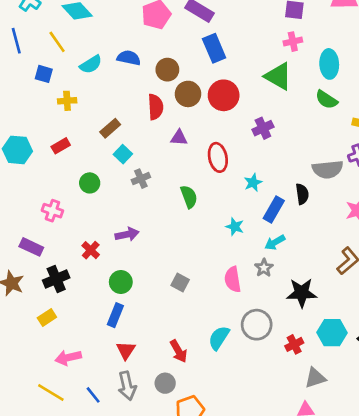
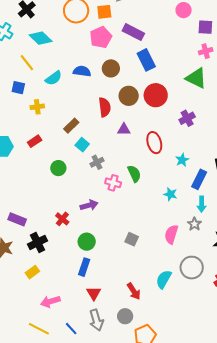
brown circle: (167, 70) -> (111, 68), moved
pink cross: (52, 211) -> (113, 183), moved
cyan arrow: (275, 242) -> (202, 204), turned -56
pink semicircle: (233, 279) -> (171, 234), turned 30

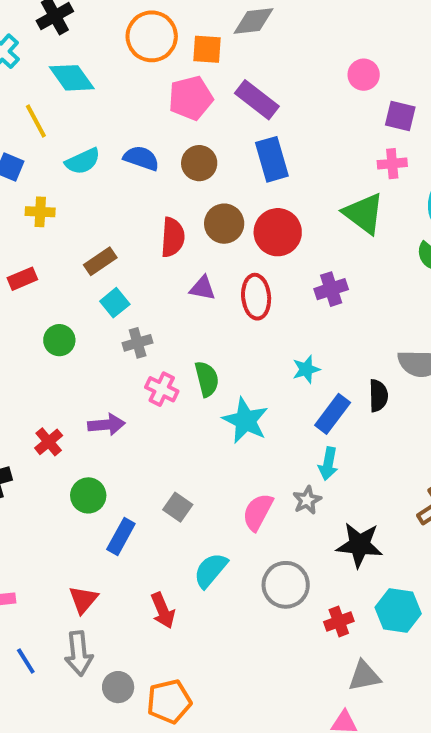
red ellipse: (154, 143) -> (256, 297), moved
cyan star: (170, 194) -> (245, 420), moved, size x1.6
blue rectangle: (84, 267) -> (121, 536), moved
cyan semicircle: (164, 279) -> (211, 570), moved
gray circle: (125, 316) -> (118, 687), moved

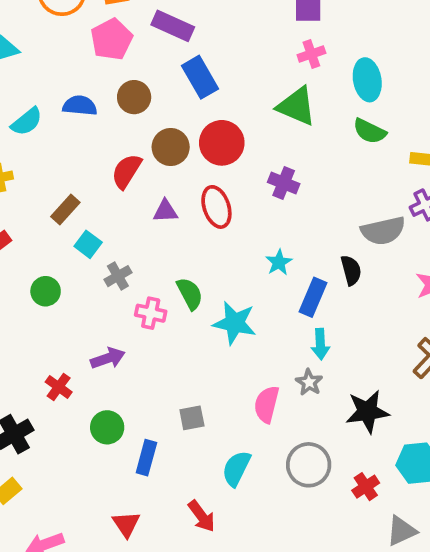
red semicircle: (173, 237) -> (126, 171), turned -138
purple cross: (331, 289) -> (284, 183), turned -36
gray square: (178, 507) -> (192, 418), turned -32

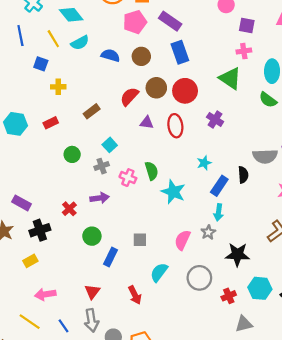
cyan semicircle: (27, 122) -> (80, 43), moved
cyan square: (88, 244) -> (110, 145), moved
gray cross: (118, 276) -> (102, 166), moved

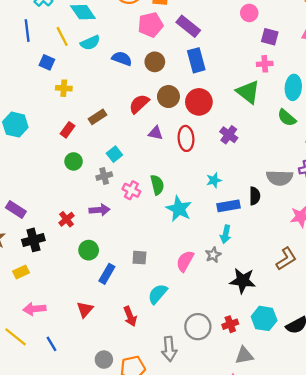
red rectangle: (51, 123) -> (68, 130), moved, turned -32
blue rectangle: (219, 186) -> (228, 206), turned 42
gray circle: (199, 278) -> (198, 327), moved
gray arrow: (91, 320) -> (169, 349), moved

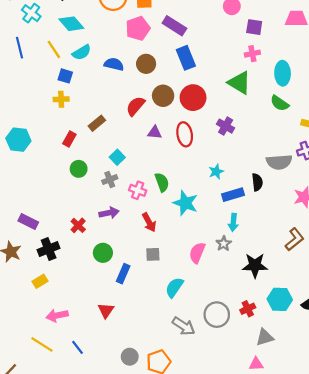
blue square: (47, 62) -> (65, 76), moved
red arrow: (130, 316) -> (149, 222), moved
gray arrow: (169, 349) -> (184, 326), moved, turned -45

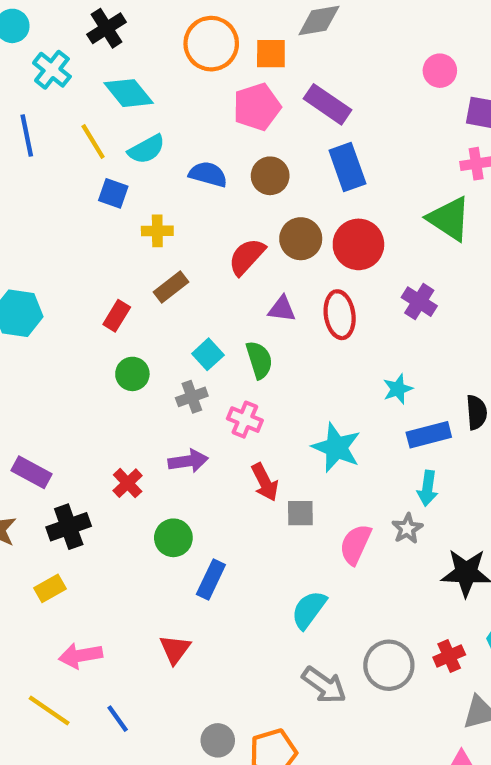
yellow cross: (61, 99) -> (157, 231), moved
green semicircle: (162, 182) -> (259, 360), moved
gray square: (153, 254) -> (300, 513), moved

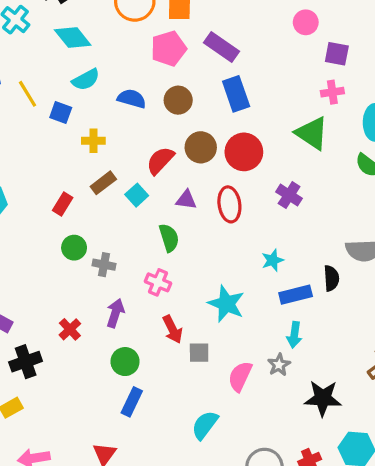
yellow line: (93, 141) -> (28, 94), moved
cyan square: (208, 354) -> (137, 195), moved
gray cross: (192, 397) -> (104, 265), moved, turned 30
purple arrow: (188, 461) -> (115, 313), turned -64
green circle: (173, 538) -> (125, 362), moved

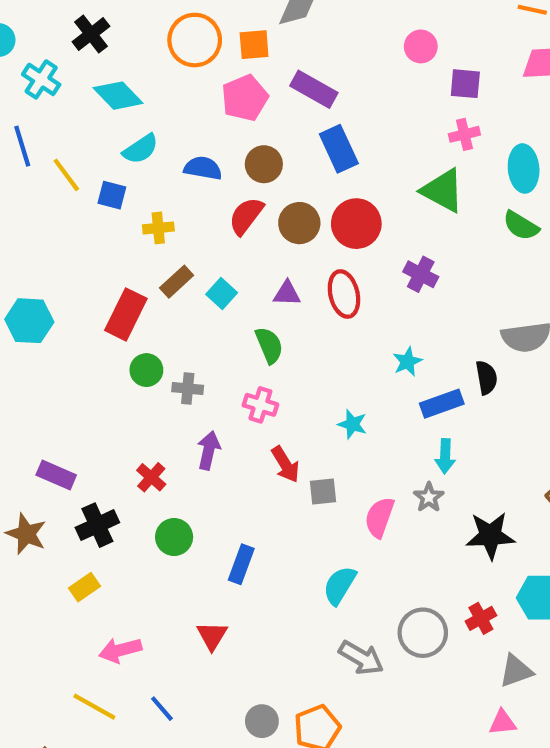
red semicircle: (160, 161) -> (246, 216), moved
red rectangle: (63, 204) -> (126, 314), size x1.6
cyan star: (226, 304) -> (352, 424), size x0.6
green circle: (125, 362) -> (174, 537), moved

